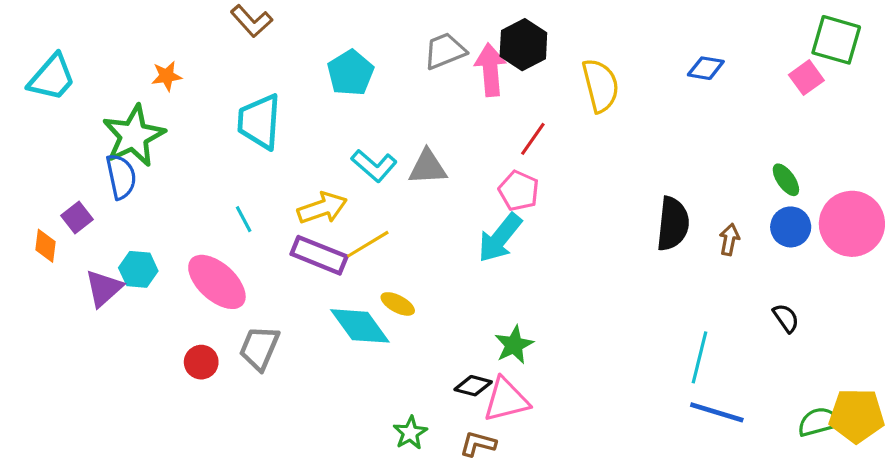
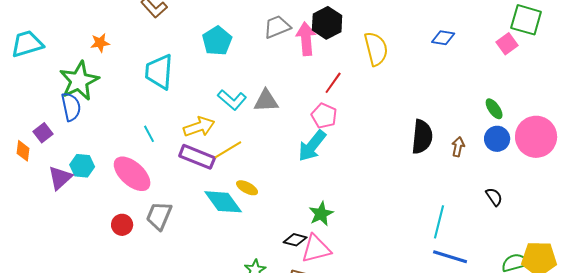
cyan trapezoid: (52, 78) -> (27, 44), turned -148

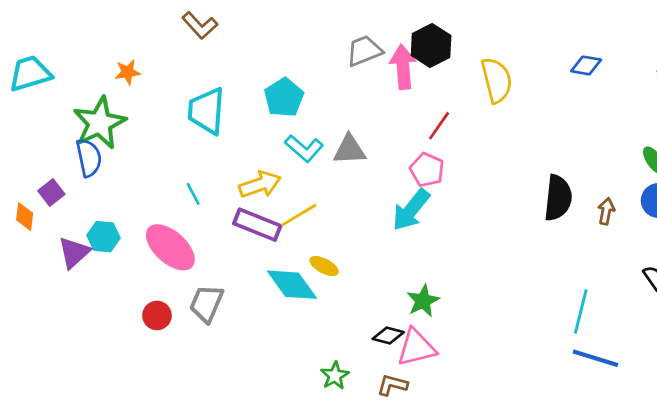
cyan pentagon: (217, 41) -> (284, 98), moved

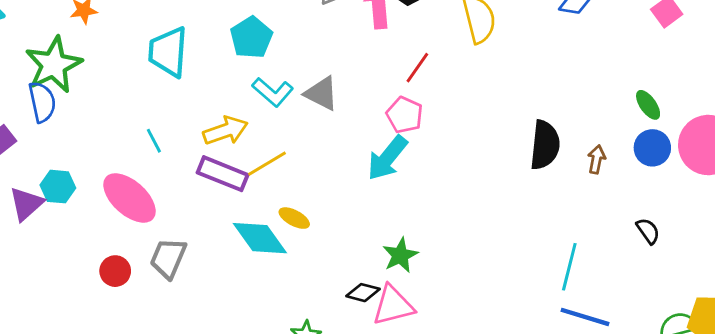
gray triangle: (349, 150) -> (321, 93), turned 30

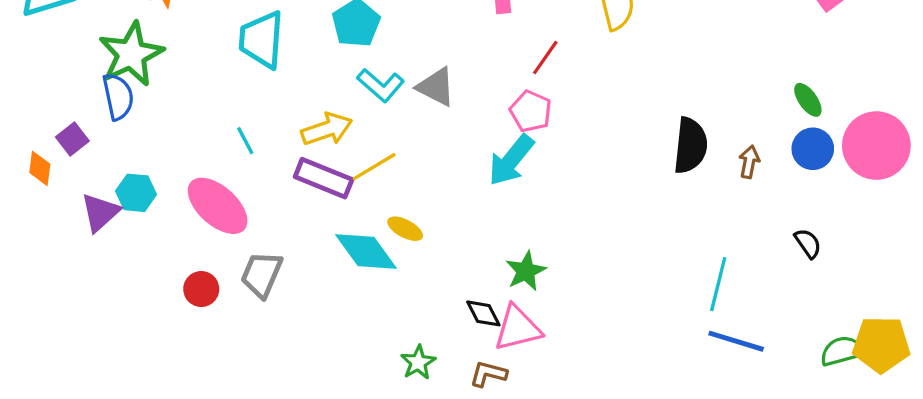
black diamond: (363, 293) -> (483, 313), turned 48

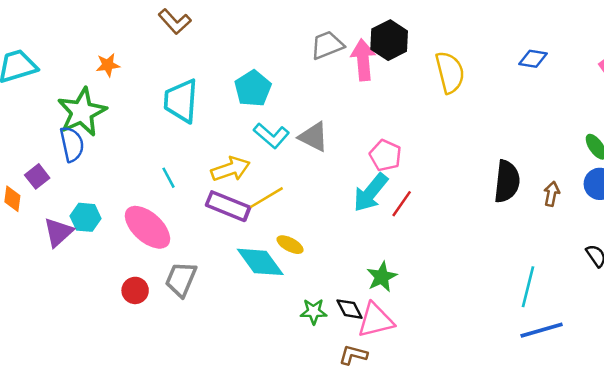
red line: (545, 57) -> (402, 204), moved
blue line: (736, 341) -> (542, 330), turned -33
green star: (418, 362) -> (314, 312), moved, turned 30

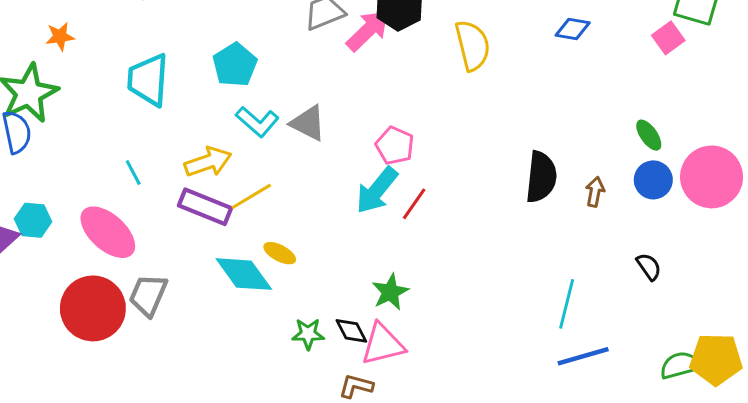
pink arrow: (363, 60) -> (368, 30), turned 51
red circle: (135, 290) -> (93, 308), size x2.0

